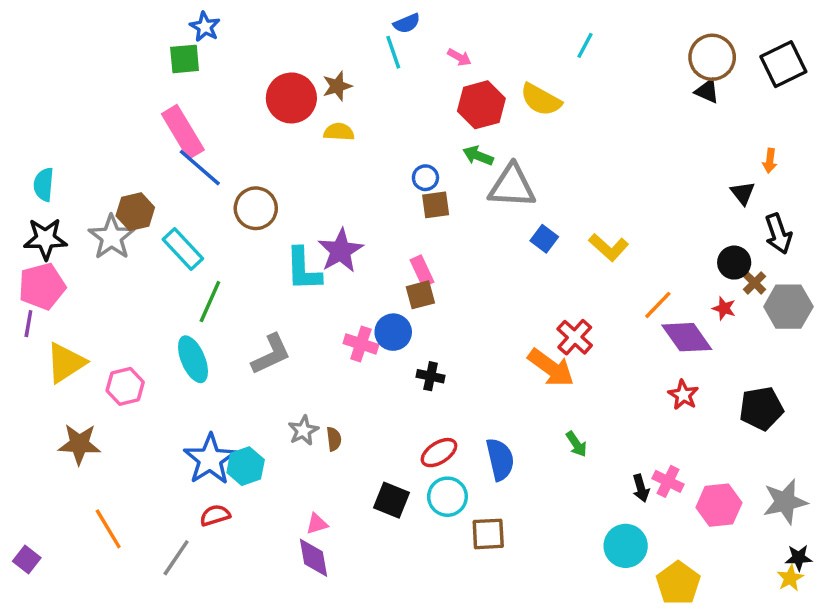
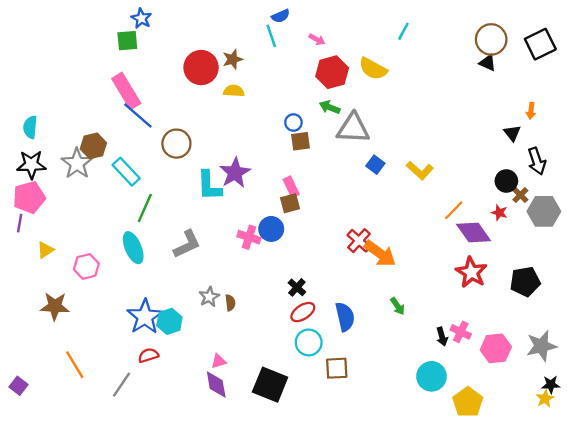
red cross: (575, 337) -> (359, 241), moved
yellow triangle: (66, 363) -> (45, 250), size x0.6
black cross: (431, 376) -> (297, 287), moved, turned 30
red star: (683, 395) -> (471, 272), size x1.5
black square: (391, 500) -> (270, 385), moved, size x1.4

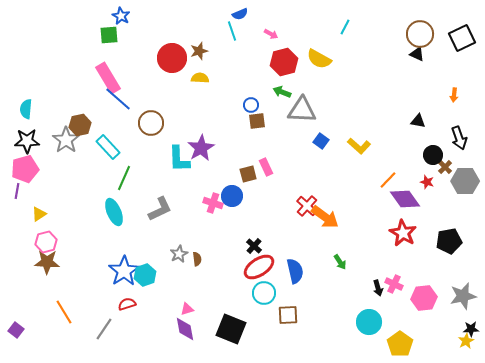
black triangle: (512, 133) -> (418, 121), moved, turned -42
pink rectangle: (291, 187) -> (266, 167), moved
pink hexagon: (86, 266) -> (46, 242), moved
red ellipse: (303, 312) -> (259, 267), size x1.4

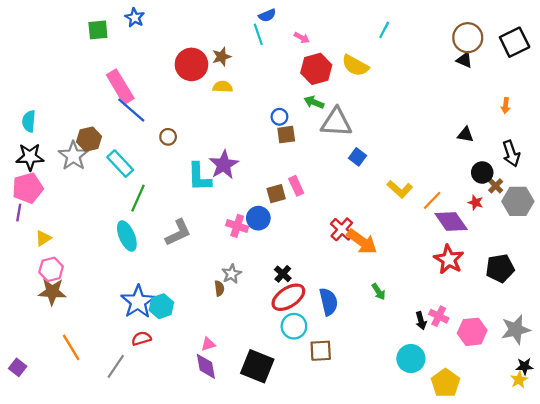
green square: (109, 35) -> (98, 30), moved
brown circle: (151, 123) -> (168, 137), size x0.6
yellow L-shape: (359, 146) -> (400, 189), moved
gray star: (179, 254) -> (232, 274), moved

